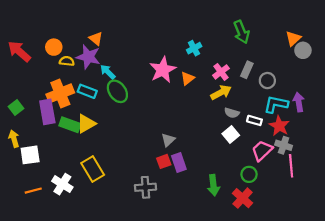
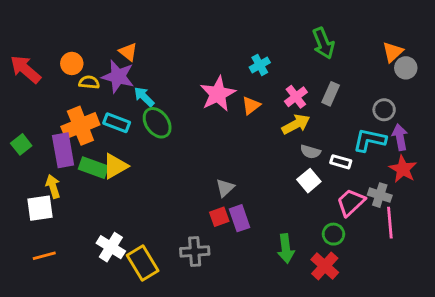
gray circle: (267, 81) -> (384, 110), moved
red star: (279, 126) -> (403, 169), moved
yellow arrow: (14, 139) -> (53, 186), moved
yellow rectangle: (93, 169) -> (143, 263), moved
white cross: (62, 184) -> (111, 247), moved

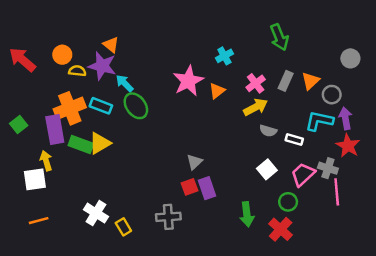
orange triangle: (393, 52) -> (310, 81), moved
white square: (309, 181) -> (267, 169), moved
yellow rectangle: (143, 263) -> (123, 227), size x0.6

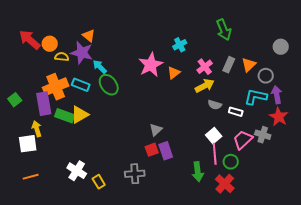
red arrow: (22, 60) -> (30, 40), moved
pink line: (337, 192) -> (215, 154), moved

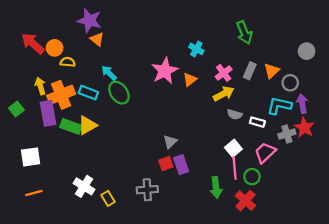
cyan cross: (180, 45) -> (196, 49), turned -32
purple star: (82, 53) -> (89, 21), moved
yellow arrow: (37, 129) -> (40, 86), moved
gray cross: (263, 135) -> (287, 134), moved, turned -35

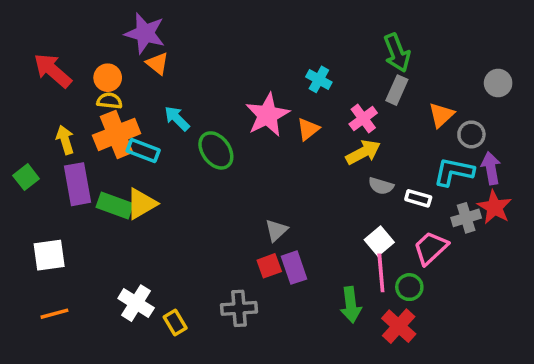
orange circle: (55, 48) -> (108, 78), moved
gray rectangle: (250, 71) -> (397, 90), moved
green ellipse: (119, 93) -> (216, 150), moved
orange cross: (61, 95) -> (117, 134), moved

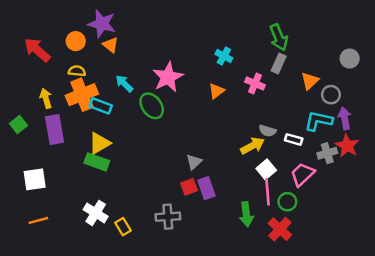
orange circle: (108, 78) -> (76, 41), moved
pink star: (267, 115) -> (168, 77), moved
pink cross: (363, 118) -> (255, 83), turned -30
yellow arrow: (363, 152) -> (253, 146), moved
green rectangle: (115, 205) -> (97, 162), moved

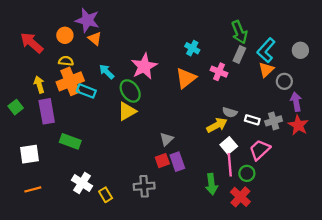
orange triangle: (216, 91) -> (186, 78), size x1.5
cyan L-shape: (319, 121) -> (266, 50), moved, turned -60
yellow triangle: (99, 143) -> (127, 111), moved
gray cross: (327, 153) -> (274, 121), moved
green rectangle: (97, 162) -> (70, 141), moved

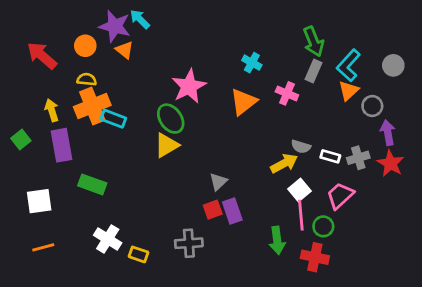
cyan arrow: (107, 72) -> (140, 19), moved
yellow rectangle: (106, 195) -> (138, 254), turned -40
red cross: (240, 197) -> (315, 257), turned -30

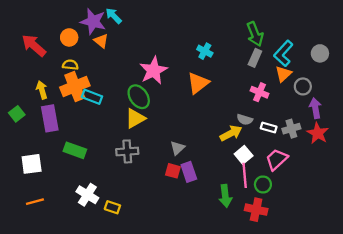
pink cross: (287, 93) -> (260, 92), moved
red square: (213, 210) -> (173, 171), turned 35
gray cross: (189, 243) -> (127, 151), moved

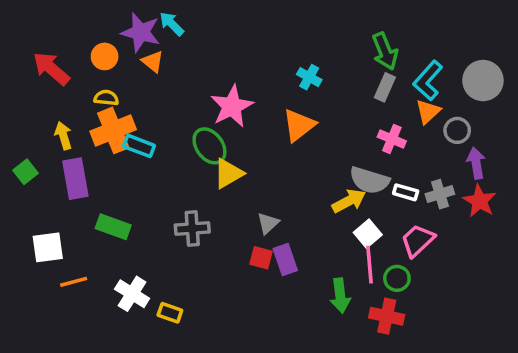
gray circle: (320, 53) -> (483, 81), size x1.5
yellow triangle: (135, 118) -> (228, 173), moved
gray semicircle: (245, 120) -> (369, 180), size x1.6
orange line: (35, 202) -> (74, 282), moved

